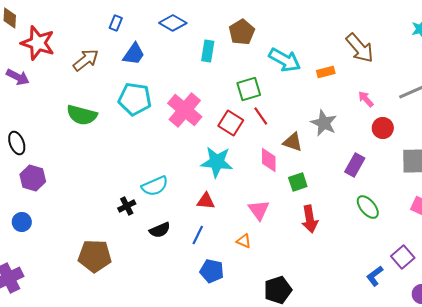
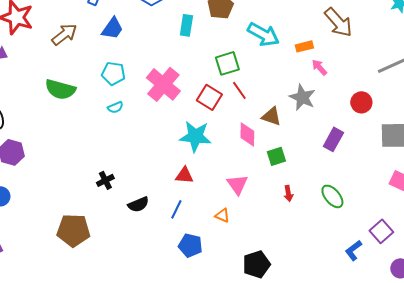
cyan pentagon: (135, 99) -> (113, 73), size x0.7
pink arrow: (366, 99) -> (319, 67), moved
cyan semicircle: (155, 186) -> (115, 107), moved, size x0.6
green ellipse: (368, 207) -> (332, 196), moved
red arrow: (310, 219) -> (288, 193), size x0.6

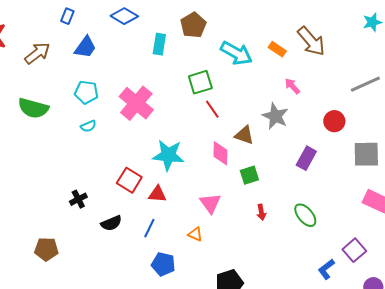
orange rectangle: (304, 46) -> (277, 49), moved, turned 48
red square: (209, 97) -> (129, 180), moved
brown pentagon: (73, 230) -> (46, 249), size x0.7

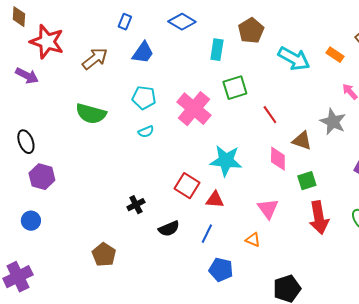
green square: (200, 82) -> (235, 88), moved
red arrow: (261, 212) -> (319, 218), size x2.0
brown pentagon: (46, 249) -> (104, 255), turned 30

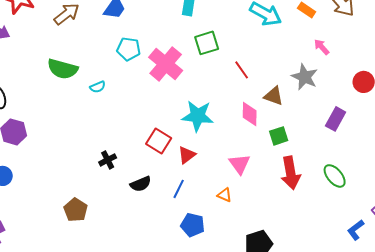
cyan pentagon: (144, 98) -> (129, 49), moved
cyan semicircle: (146, 132) -> (98, 87), moved
red triangle: (215, 200) -> (187, 155), turned -42

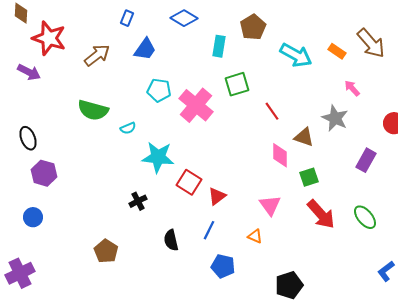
cyan star: (198, 116) -> (158, 157), moved
red arrow: (291, 173) -> (321, 214), turned -32
black semicircle: (141, 184) -> (171, 240), moved, turned 100

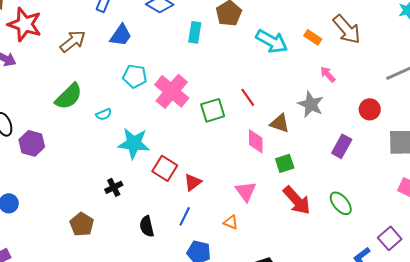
green square: (237, 84) -> (213, 110), moved
green semicircle: (93, 110) -> (69, 96), turned -60
purple hexagon: (44, 173) -> (32, 143), moved
brown pentagon: (106, 251) -> (82, 224), moved

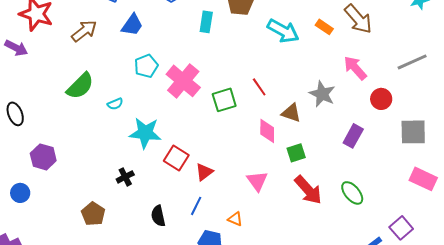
pink arrow: (328, 74) -> (355, 68), moved, size x1.5
cyan pentagon: (135, 76) -> (146, 66), turned -30
purple hexagon: (32, 143) -> (43, 157), moved
orange triangle: (231, 222) -> (235, 219), moved

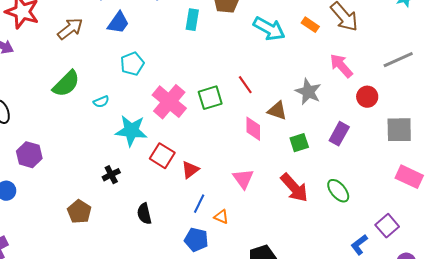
pink cross: (183, 81) -> (169, 102), moved
green square: (296, 153) -> (299, 143), moved
blue line: (196, 206) -> (199, 204), moved

